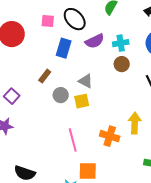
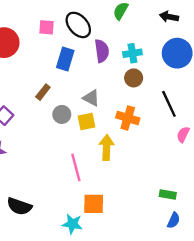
purple semicircle: (95, 41) -> (102, 51), turned -72
yellow arrow: (135, 123) -> (107, 147), moved
orange cross: (110, 136) -> (128, 118), moved

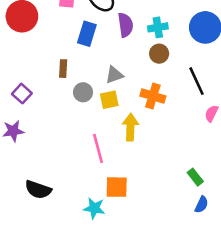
brown rectangle: (43, 92) -> (63, 69), turned -35
gray triangle: (91, 98) -> (114, 75), turned -48
green rectangle: (168, 195) -> (195, 177), turned 42

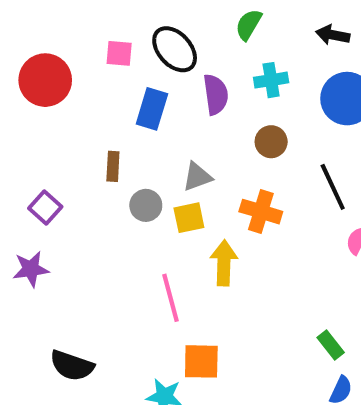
cyan cross: (158, 27) -> (271, 80), moved

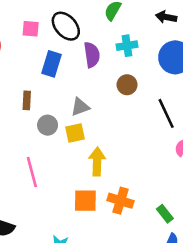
orange cross: (261, 212) -> (121, 201), moved
pink line: (170, 298) -> (32, 172), moved
orange square: (201, 361) -> (85, 201), moved

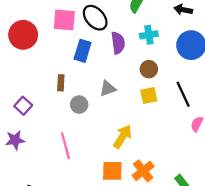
pink square: (31, 29) -> (64, 20), size x1.5
yellow square: (75, 133) -> (149, 95), moved
yellow arrow: (97, 162) -> (123, 137), turned 30
orange cross: (121, 201) -> (143, 171), turned 35

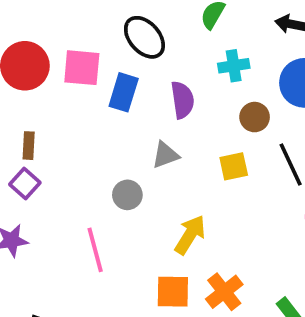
pink square: (64, 20) -> (82, 68), moved
purple semicircle: (118, 43) -> (182, 100), moved
brown circle: (149, 69) -> (255, 117), moved
brown rectangle: (61, 83) -> (29, 146), moved
gray circle: (79, 105) -> (127, 195), moved

